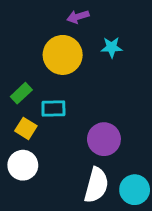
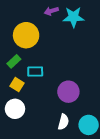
cyan star: (112, 47) -> (73, 17), moved, size x1.5
yellow circle: (63, 55) -> (26, 35), moved
white semicircle: (96, 185) -> (63, 122), size x0.7

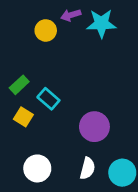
yellow circle: (26, 35) -> (46, 30), moved, size x0.6
cyan rectangle: (35, 71) -> (48, 99), turned 42
white circle: (15, 109) -> (37, 168), moved

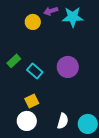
yellow square: (23, 117) -> (32, 101), moved, turned 32
purple circle: (94, 127) -> (68, 67), moved

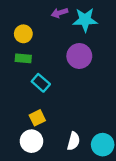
yellow circle: (33, 22) -> (23, 34), moved
green rectangle: (14, 61) -> (23, 58), moved, turned 48
purple circle: (68, 67) -> (79, 56), moved

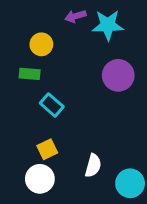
yellow circle: (23, 34) -> (41, 44), moved
purple circle: (79, 56) -> (118, 75), moved
white semicircle: (73, 141) -> (93, 166), moved

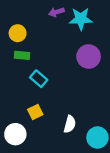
yellow circle: (41, 44) -> (18, 33), moved
white circle: (40, 179) -> (15, 134), moved

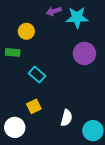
yellow circle: (18, 33) -> (26, 31), moved
green rectangle: (22, 55) -> (13, 52), moved

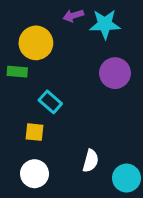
yellow circle: (26, 31) -> (36, 43), size x1.5
yellow square: (34, 106) -> (34, 132), moved, turned 32
white circle: (15, 127) -> (34, 174), moved

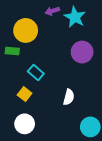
cyan star: (105, 24) -> (75, 17), turned 30
yellow square: (34, 132) -> (25, 94), turned 32
white semicircle: (91, 161) -> (69, 97), moved

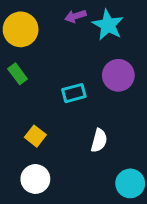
yellow circle: (26, 30) -> (21, 29), moved
green rectangle: (12, 51) -> (18, 74), turned 48
cyan rectangle: (36, 73) -> (74, 93), moved, turned -56

